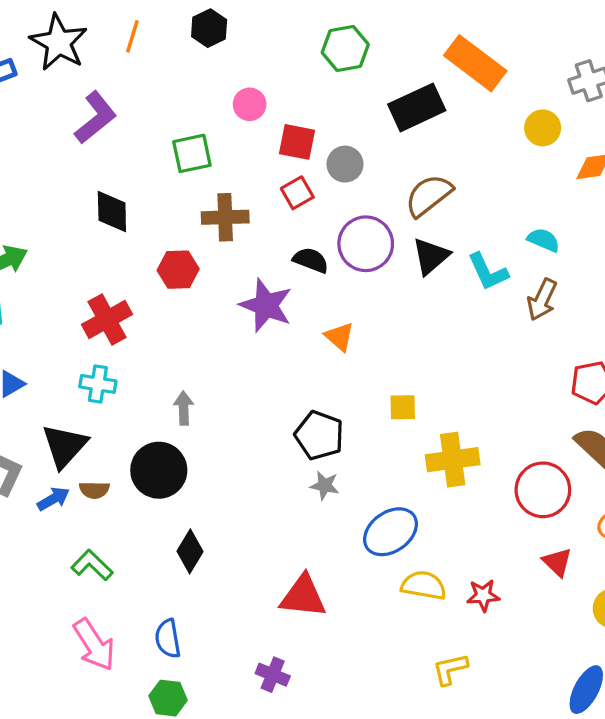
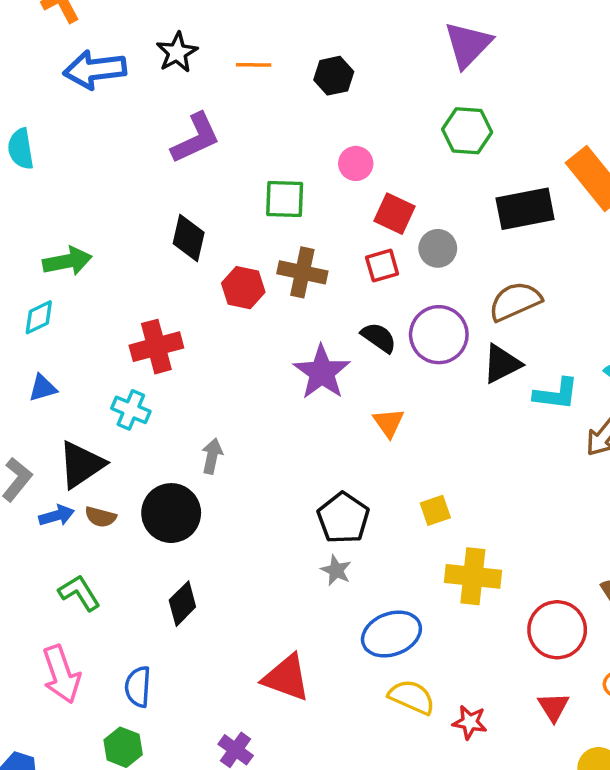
orange line: (132, 36) -> (254, 65), turned 60
black star: (59, 42) -> (177, 52), size x0.7
red hexagon: (178, 270) -> (243, 288), moved
cyan L-shape: (488, 272) -> (556, 394), turned -72
yellow square: (403, 407) -> (435, 510), turned -32

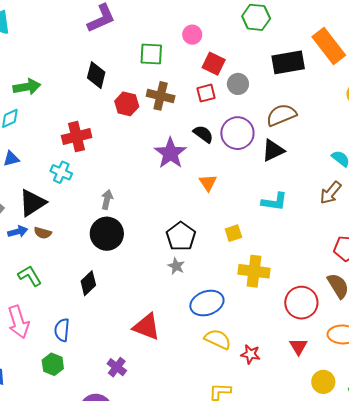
cyan L-shape: (556, 394) -> (274, 202), moved
black circle: (171, 513) -> (107, 234), moved

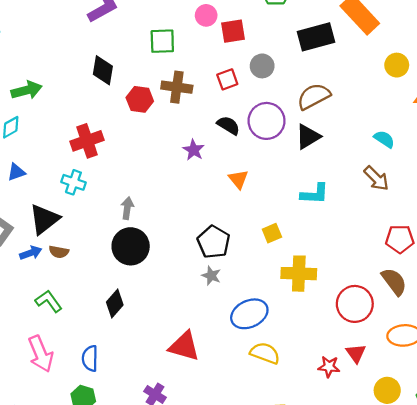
red square: (214, 64) -> (233, 31), moved, turned -30
purple star: (170, 153) -> (194, 150), size x0.6
brown arrow: (330, 193) -> (376, 178), turned -80
red star: (251, 354) -> (329, 367), moved

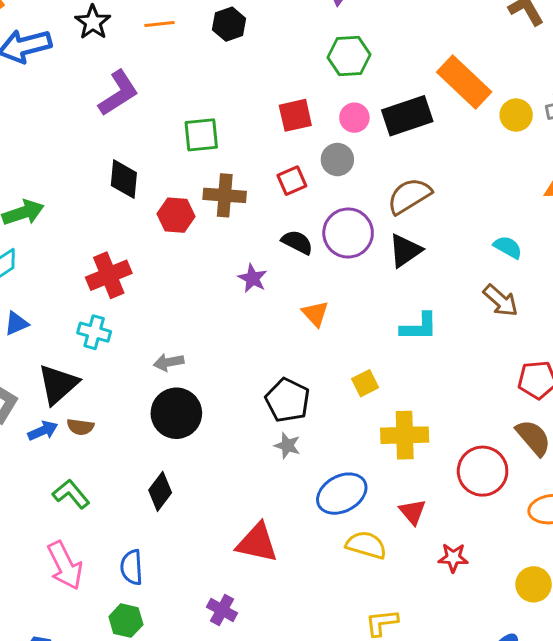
pink circle: (206, 15) -> (354, 118), moved
yellow circle: (397, 65) -> (516, 115), moved
gray arrow: (127, 208) -> (169, 362), turned -105
red triangle: (356, 353) -> (413, 512), moved

